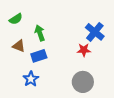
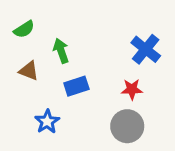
red star: (84, 50) -> (132, 89), moved
blue rectangle: (39, 56) -> (76, 86), moved

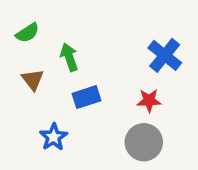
brown triangle: (29, 71) -> (33, 80), turned 30

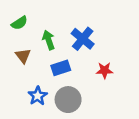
blue cross: (165, 55) -> (83, 39), moved
gray circle: (144, 142) -> (68, 100), moved

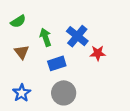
red star: (105, 70) -> (98, 53), moved
blue star: (38, 96) -> (22, 93), moved

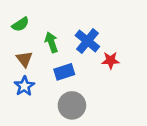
blue star: (22, 93) -> (24, 86), moved

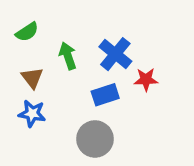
blue rectangle: (64, 72) -> (105, 95), moved
blue star: (24, 86) -> (32, 113), turned -30

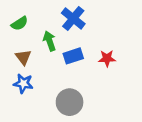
blue cross: (115, 54) -> (73, 18), moved
blue rectangle: (105, 95) -> (73, 56), moved

